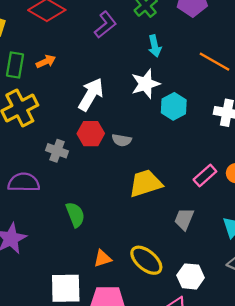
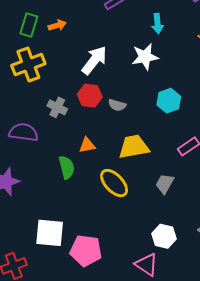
cyan hexagon: (174, 106) -> (169, 101), moved
orange triangle: (103, 258) -> (87, 145), moved
yellow ellipse: (146, 260) -> (114, 183), moved

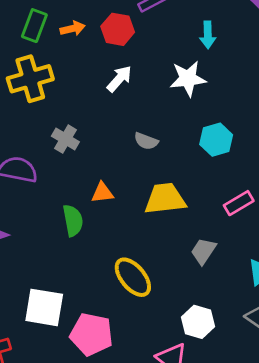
white arrow: (94, 60) -> (119, 79), size x0.7
red hexagon: (90, 96) -> (118, 29), moved
yellow ellipse: (114, 183) -> (133, 277), moved

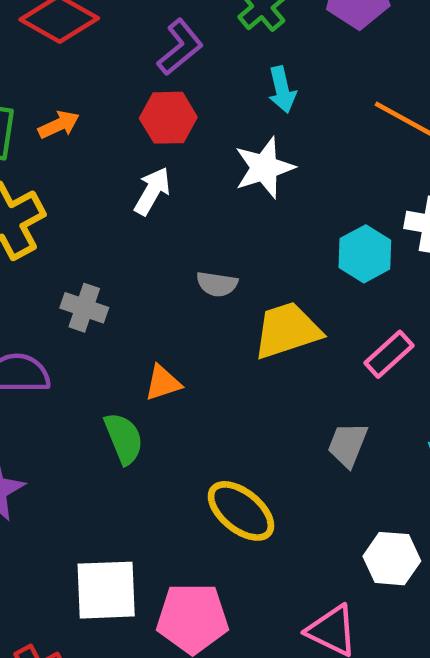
red hexagon: (118, 29) -> (168, 118), moved
cyan hexagon: (216, 140) -> (365, 254), moved
yellow trapezoid: (165, 199) -> (287, 330), moved
white hexagon: (198, 322) -> (392, 559), moved

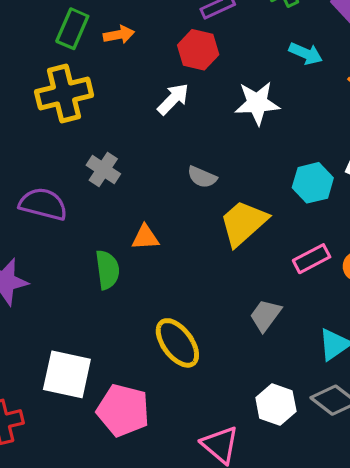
cyan arrow: (282, 90) -> (306, 54), moved, turned -68
yellow trapezoid: (287, 330) -> (243, 223), turned -38

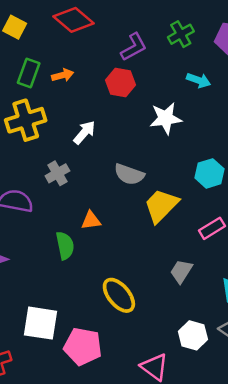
white arrow: (173, 99) -> (84, 133), moved
gray cross: (103, 170) -> (57, 173), turned 30
gray semicircle: (202, 177) -> (129, 174), size x1.4

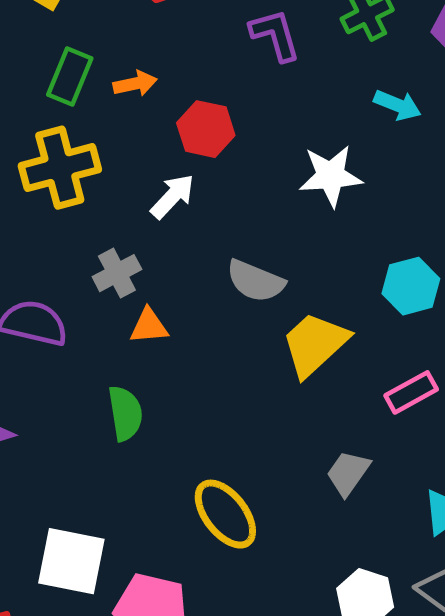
purple L-shape: (134, 47) -> (275, 35), turned -80
red hexagon: (121, 83) -> (206, 129), moved
orange triangle: (91, 220) -> (149, 326), moved

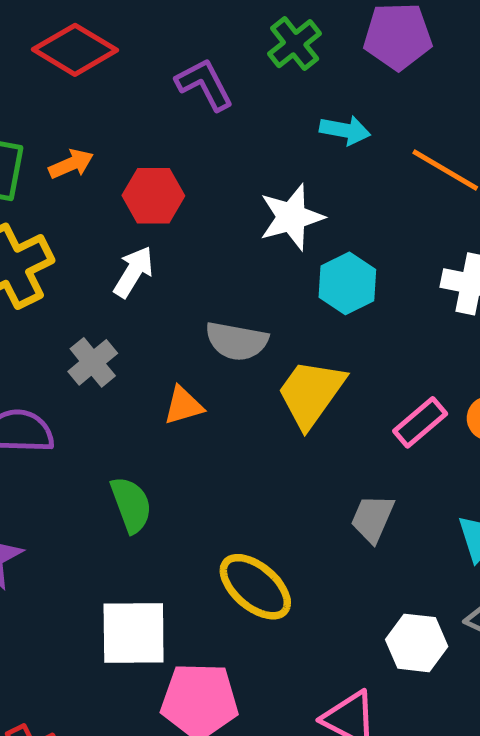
cyan hexagon: (411, 286) -> (347, 283), moved
orange triangle: (149, 326) -> (183, 406), moved
white square: (71, 561) -> (134, 633), moved

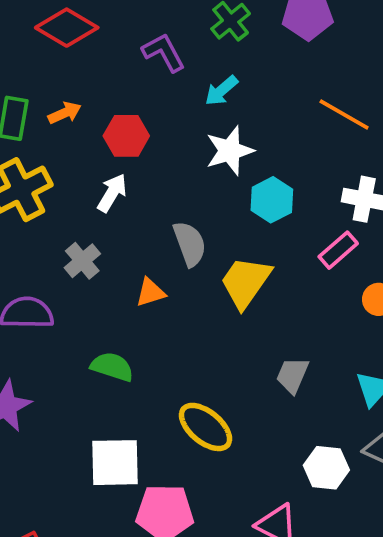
cyan arrow: (345, 130) -> (221, 91), moved, turned 129
gray semicircle: (237, 341) -> (190, 244), turned -120
pink rectangle: (420, 422) -> (338, 250), moved
green semicircle: (131, 505) -> (112, 367), turned -51

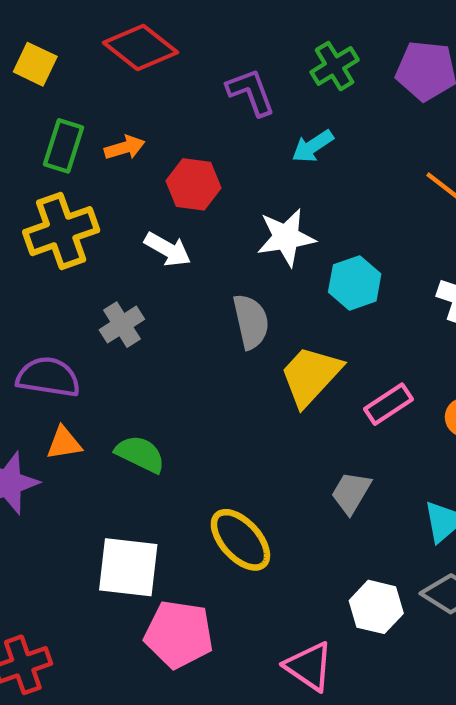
white star: (230, 151) -> (286, 237), moved
white arrow: (112, 193) -> (168, 249), turned 81
pink rectangle: (338, 250) -> (388, 404), moved
orange triangle: (150, 292) -> (64, 443), moved

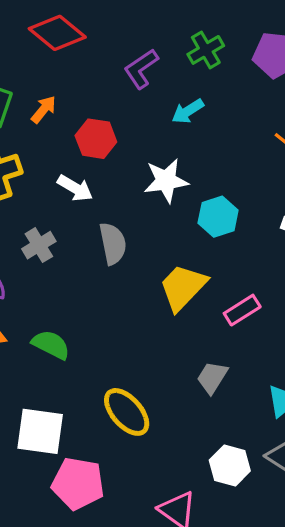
purple L-shape: (251, 92) -> (141, 69), turned -105
orange arrow: (125, 148) -> (44, 109), turned -36
gray semicircle: (251, 322) -> (113, 244), moved

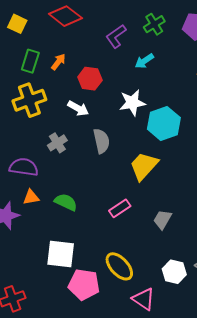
cyan hexagon: (218, 217) -> (164, 123), size x1.4
pink rectangle: (242, 310) -> (120, 208), moved
yellow ellipse: (127, 412) -> (119, 266), moved

